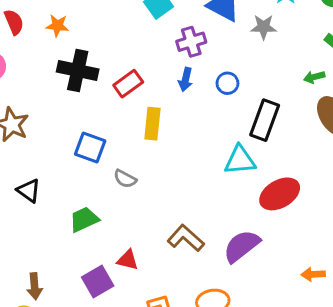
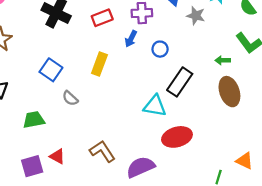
red rectangle: (128, 84) -> (102, 18), moved

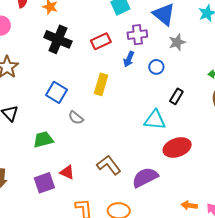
gray star: (196, 16) -> (177, 42), moved, turned -30
black rectangle: (180, 82) -> (176, 96), size x0.6

